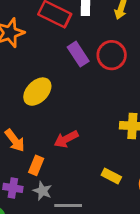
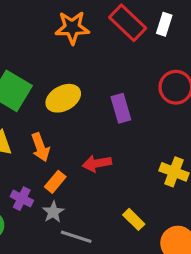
purple rectangle: (78, 54) -> (121, 108), moved
yellow ellipse: (37, 92) -> (63, 98), moved

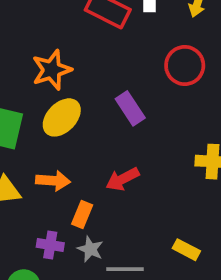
orange star: (72, 28) -> (52, 70), moved
orange arrow: (40, 147) -> (53, 181), turned -48
yellow rectangle: (134, 219) -> (186, 250), moved

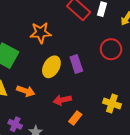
yellow ellipse: (62, 117) -> (51, 67), moved, turned -30
orange rectangle: (82, 214) -> (75, 118), moved

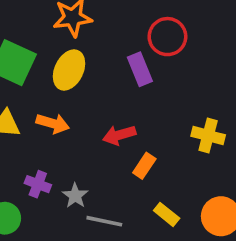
red circle: (111, 49) -> (167, 37), moved
yellow ellipse: (51, 67) -> (69, 70), moved

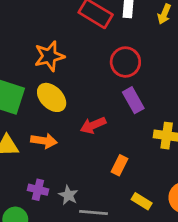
purple rectangle: (140, 69) -> (133, 100), moved
yellow ellipse: (69, 70) -> (52, 97), turned -64
red arrow: (119, 135) -> (93, 125), moved

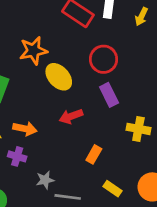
yellow ellipse: (52, 97) -> (59, 77), moved
purple cross: (38, 190) -> (17, 156), moved
gray star: (68, 195) -> (45, 180), turned 30

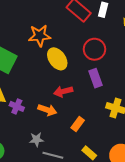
orange arrow: (25, 129) -> (47, 110), moved
purple cross: (17, 156) -> (17, 106), moved

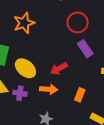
yellow ellipse: (57, 59) -> (25, 68), moved

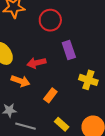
red circle: (78, 22) -> (50, 20), moved

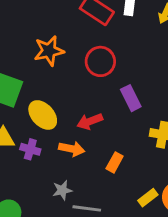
yellow rectangle: (62, 124) -> (148, 198), moved, turned -72

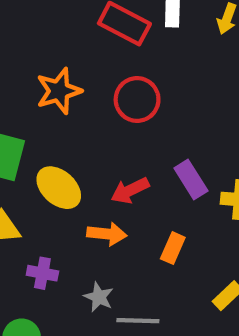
purple rectangle: (131, 98) -> (191, 179), moved
purple cross: (30, 149) -> (42, 273), moved
gray star: (62, 190) -> (99, 297), turned -30

